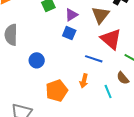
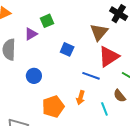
purple triangle: (71, 15) -> (31, 34), moved
red triangle: (111, 39) -> (109, 56), turned 45

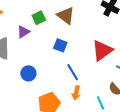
brown triangle: (99, 32) -> (66, 16), moved, turned -30
blue line: (91, 76) -> (73, 72), moved, turned 42

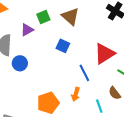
blue line: (73, 72) -> (84, 73), moved
blue circle: (28, 73) -> (20, 63), moved

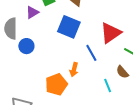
blue square: (63, 46) -> (69, 27), size x1.6
orange arrow: (76, 94) -> (74, 70), moved

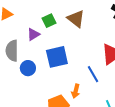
blue square: (69, 27) -> (57, 57), moved, turned -35

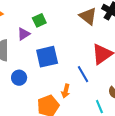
brown triangle: (76, 19) -> (88, 16), moved
blue circle: (28, 68) -> (19, 78), moved

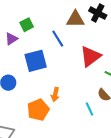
brown triangle: (88, 16) -> (75, 19), turned -36
blue line: (83, 74) -> (58, 39), moved

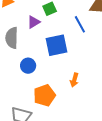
orange pentagon: (38, 110) -> (44, 95), moved

